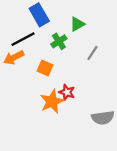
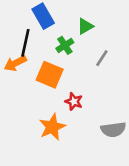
black line: (23, 39) -> (25, 43), turned -50
orange square: (45, 68) -> (50, 75), size x1.5
orange star: (52, 102) -> (52, 127), moved

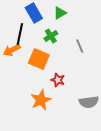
green triangle: (85, 26) -> (60, 13), moved
gray line: (102, 58) -> (80, 46), turned -56

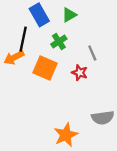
red star: (58, 80) -> (80, 73), moved
orange star: (41, 100) -> (66, 135), moved

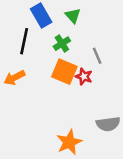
green triangle: (69, 15) -> (73, 16), turned -42
orange arrow: (14, 58) -> (14, 78), moved
orange square: (45, 68) -> (64, 72), moved

